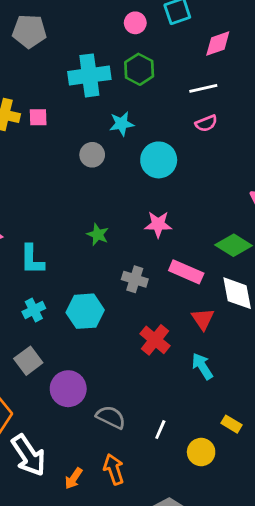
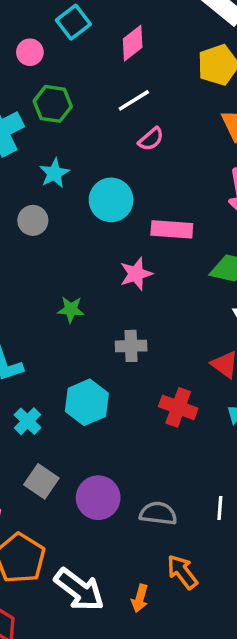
pink rectangle: (186, 272) -> (172, 229), moved

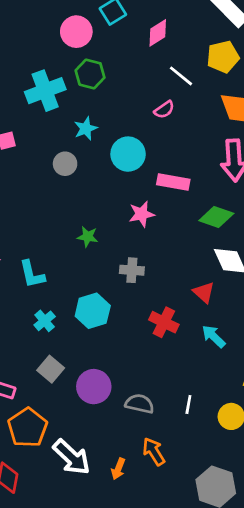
pink circle: (30, 52) -> (76, 32), size x1.5
white line: (134, 100) -> (181, 76), moved, turned 65

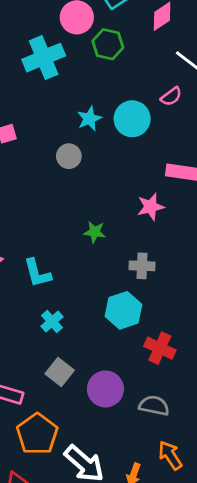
green hexagon: (90, 74) -> (108, 44), moved
cyan cross: (45, 91) -> (44, 58), moved
cyan circle: (128, 154) -> (132, 119), moved
cyan hexagon: (93, 311) -> (124, 310), moved
red cross: (164, 322) -> (160, 348), moved

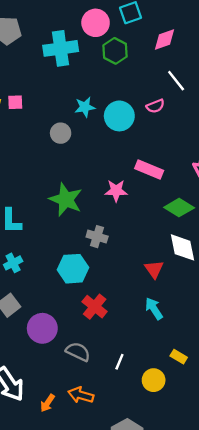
green star: (95, 232) -> (66, 200), size x1.8
orange arrow: (170, 455) -> (81, 395), turned -55

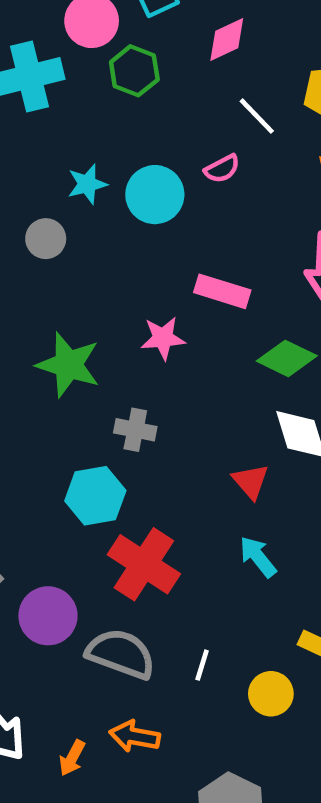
red cross: (95, 307) -> (144, 564), size x1.4
gray semicircle: (78, 352) -> (121, 654), size x1.4

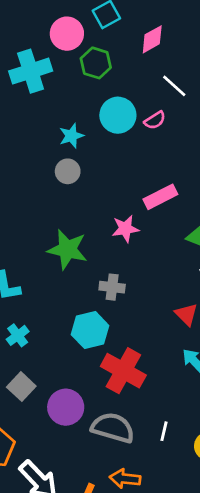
cyan circle: (155, 195) -> (118, 115), moved
gray circle: (46, 239) -> (68, 171), moved
pink rectangle: (222, 291) -> (160, 197), turned -40

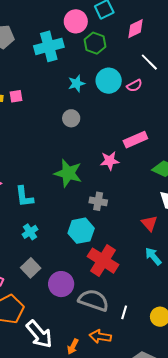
cyan star: (71, 136) -> (76, 83), moved
white line: (164, 431) -> (124, 312), moved

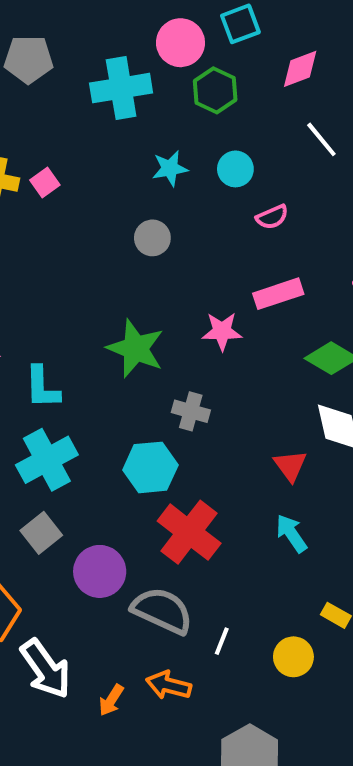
cyan circle: (109, 81) -> (235, 169), size x0.7
pink semicircle: (134, 86) -> (272, 217), moved
pink square: (16, 96) -> (45, 183), turned -32
cyan cross: (30, 232) -> (47, 460), size x1.8

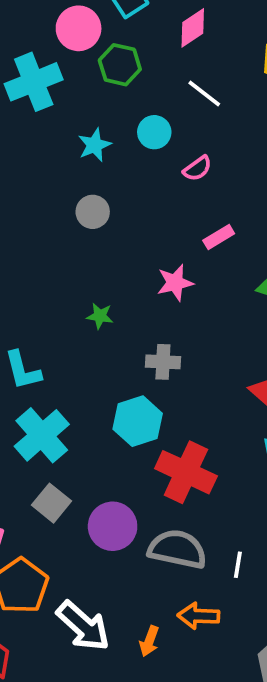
white line: (321, 139) -> (204, 94), moved
pink rectangle: (278, 294) -> (219, 237), size x0.7
green star: (136, 349) -> (100, 316), size x0.5

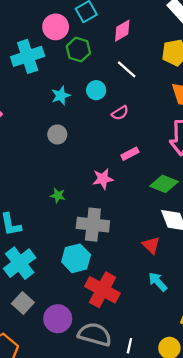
gray cross: (163, 362) -> (93, 225), size x1.6

